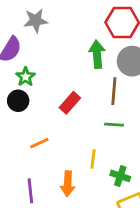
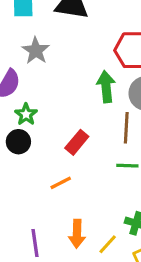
gray star: (36, 21) -> (36, 51), turned -30
orange line: (39, 143) -> (61, 183), moved
yellow line: (93, 159) -> (108, 244), moved, turned 36

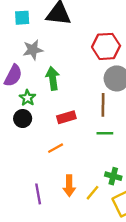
gray star: (36, 51) -> (33, 50), turned 30
green arrow: (106, 87) -> (53, 78), moved
red rectangle: (77, 142) -> (66, 117), turned 36

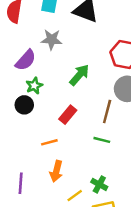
green arrow: (53, 78) -> (79, 75), moved, turned 35
red rectangle: (66, 117) -> (68, 115), turned -48
orange arrow: (69, 186) -> (56, 171), moved

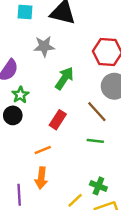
gray star: (52, 40) -> (44, 46), moved
brown line: (107, 112) -> (97, 112), turned -50
orange arrow: (56, 171) -> (41, 178), moved

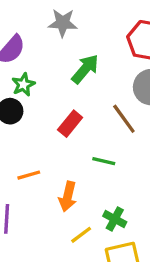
green line: (95, 141) -> (104, 161), moved
orange line: (43, 150) -> (29, 175), moved
orange arrow: (41, 178) -> (68, 197), moved

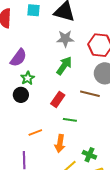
gray star: (63, 23) -> (65, 39), moved
brown line: (124, 119) -> (90, 94), turned -36
green line: (104, 161) -> (70, 120), moved

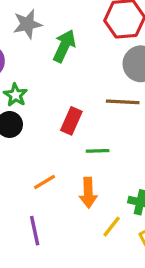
gray star: (65, 39) -> (27, 24), moved
green arrow: (64, 66) -> (64, 46), moved

